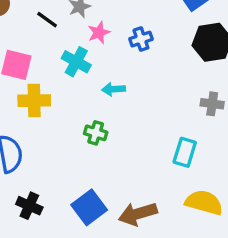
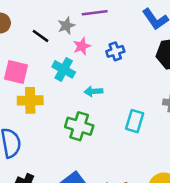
green cross: (96, 133) -> (79, 126), size x1.5
cyan rectangle: (185, 152) -> (135, 121), moved

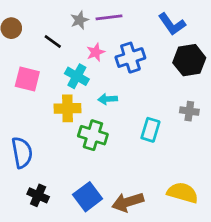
gray star: (66, 26) -> (80, 20), moved
blue cross: (115, 51) -> (130, 58), size x1.5
yellow cross: (30, 100) -> (67, 108), moved

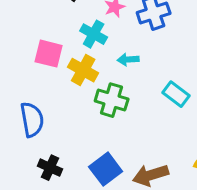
pink square: (27, 79) -> (49, 54), moved
yellow cross: (67, 108) -> (83, 70), turned 30
cyan rectangle: (150, 130) -> (176, 94), turned -70

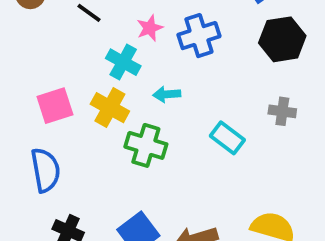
pink square: (49, 54) -> (55, 106), moved, turned -32

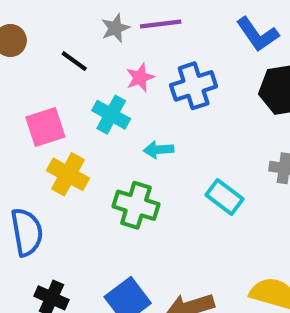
pink square: (55, 106) -> (45, 127), moved
yellow cross: (110, 108) -> (68, 174), moved

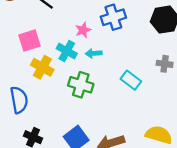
pink star: (140, 78) -> (83, 30), moved
cyan cross: (111, 115) -> (67, 51), moved

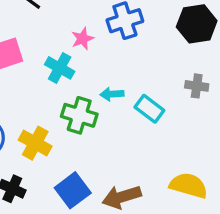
cyan arrow: (94, 53) -> (112, 94), moved
yellow cross: (42, 67) -> (35, 143), moved

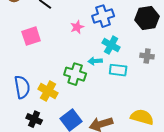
cyan cross: (60, 68) -> (111, 45), moved
cyan rectangle: (149, 109) -> (118, 70), turned -30

